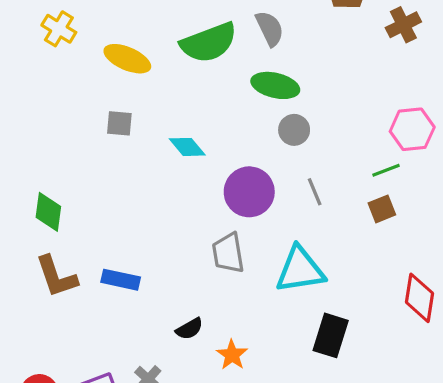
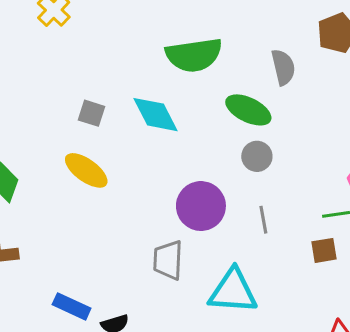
gray semicircle: (270, 29) -> (283, 67), moved
yellow ellipse: (127, 59) -> (86, 170), moved
cyan diamond: (187, 147) -> (155, 115), moved, size x1.4
blue rectangle: (121, 280) -> (72, 306), moved

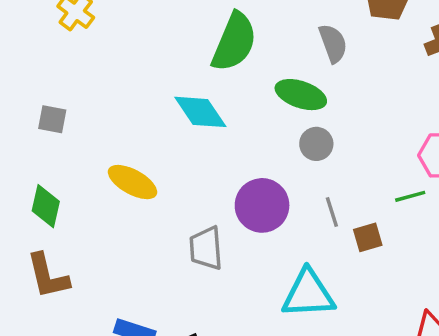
green semicircle: (194, 55) -> (234, 42), turned -52
gray square: (91, 113) -> (52, 119), moved
brown square: (324, 250) -> (368, 237), moved
gray trapezoid: (168, 260) -> (206, 248), moved

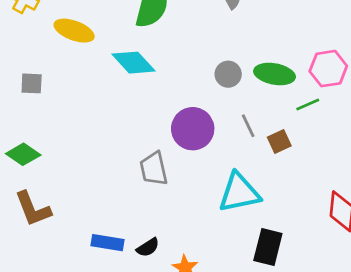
green ellipse: (301, 95) -> (275, 74), moved
gray square: (52, 119) -> (32, 83), moved
yellow ellipse: (132, 182) -> (74, 31), moved
green diamond: (46, 206) -> (23, 154), turned -60

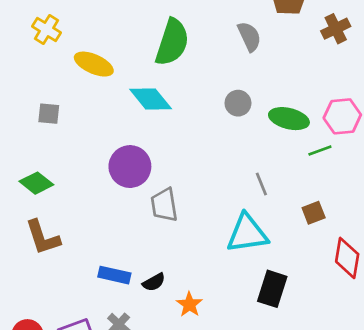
gray circle: (228, 74) -> (238, 103), moved
gray line: (248, 126) -> (261, 184), moved
purple circle: (193, 129) -> (130, 167), moved
brown square: (279, 142) -> (314, 213), moved

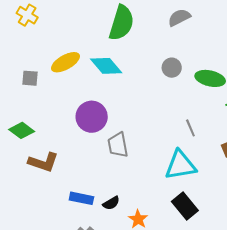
gray semicircle: (249, 36) -> (179, 17), turned -90
yellow ellipse: (94, 64) -> (65, 62), moved, turned -52
brown L-shape: (43, 237) -> (43, 162), moved, turned -52
black rectangle: (272, 289) -> (185, 206), moved, turned -56

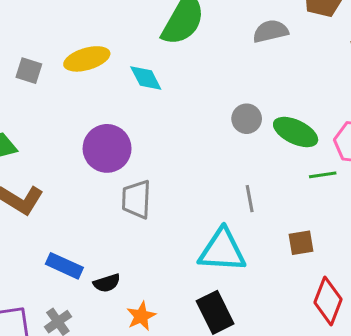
cyan diamond: (106, 66) -> (146, 78), size x0.7
gray circle: (172, 68) -> (247, 119), moved

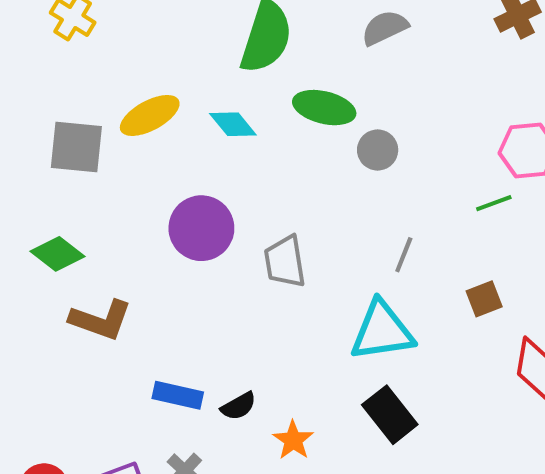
gray square: (29, 71) -> (76, 147), size x1.6
green ellipse: (296, 132) -> (324, 108), moved
gray trapezoid: (136, 199) -> (285, 262), moved
gray line: (250, 199) -> (404, 255), turned 44

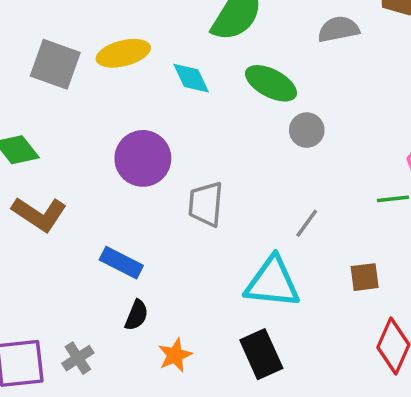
blue rectangle: (178, 395) -> (121, 263), moved
black semicircle: (239, 406) -> (137, 315), turned -52

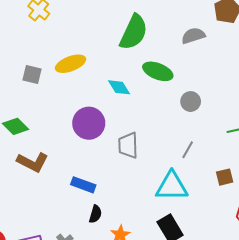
gray square: (55, 64) -> (32, 75), size x0.7
cyan diamond: (191, 78) -> (119, 87), moved
gray circle: (307, 130) -> (191, 102), moved

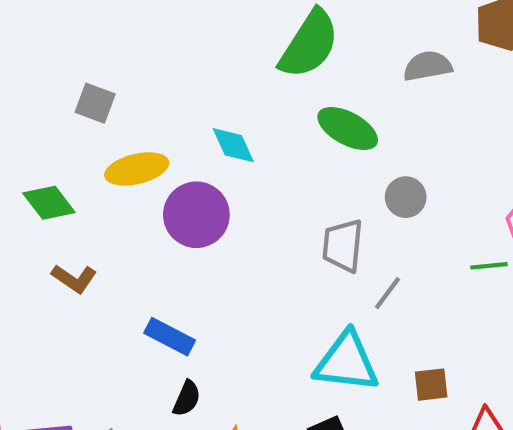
yellow ellipse: (71, 64) -> (137, 169), moved
cyan diamond: (119, 87) -> (233, 145), moved
gray trapezoid: (128, 145) -> (343, 246), moved
brown L-shape: (33, 162) -> (74, 279), size x0.7
brown square: (225, 177) -> (431, 385), moved

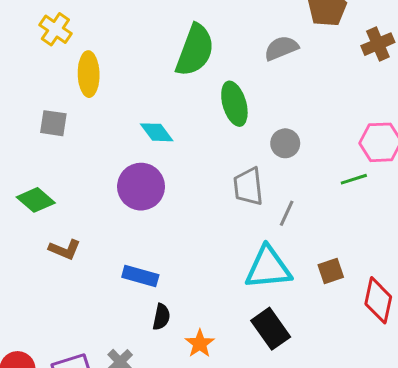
green ellipse: (348, 128) -> (234, 104), turned 57
yellow ellipse: (137, 169) -> (89, 74), moved, turned -66

